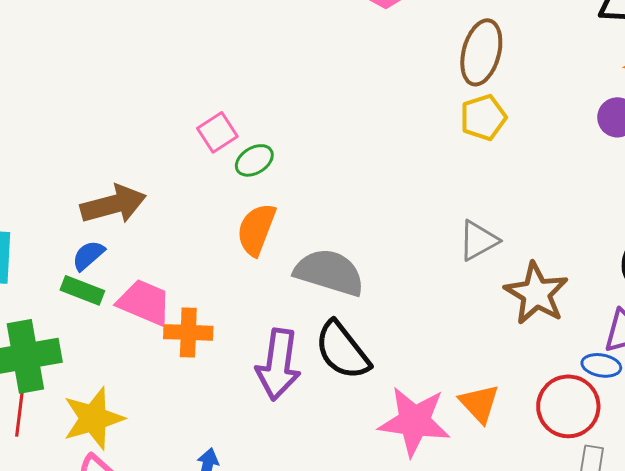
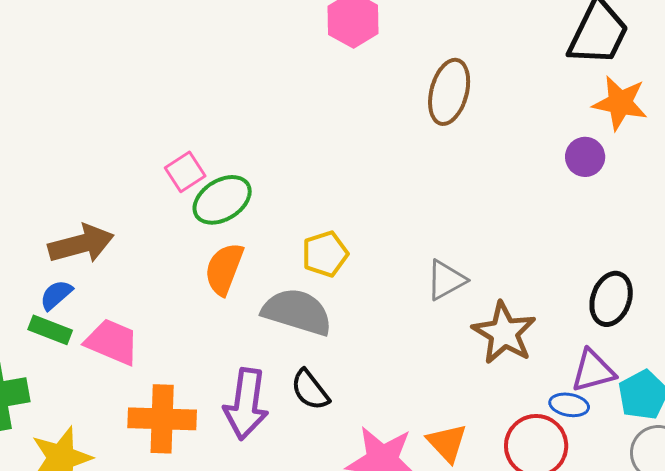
yellow pentagon: (483, 117) -> (325, 254), moved
green ellipse: (254, 160) -> (222, 200), size x1.5
orange cross: (188, 332) -> (162, 419), moved, size x1.4
black semicircle: (342, 350) -> (310, 390), size x0.7

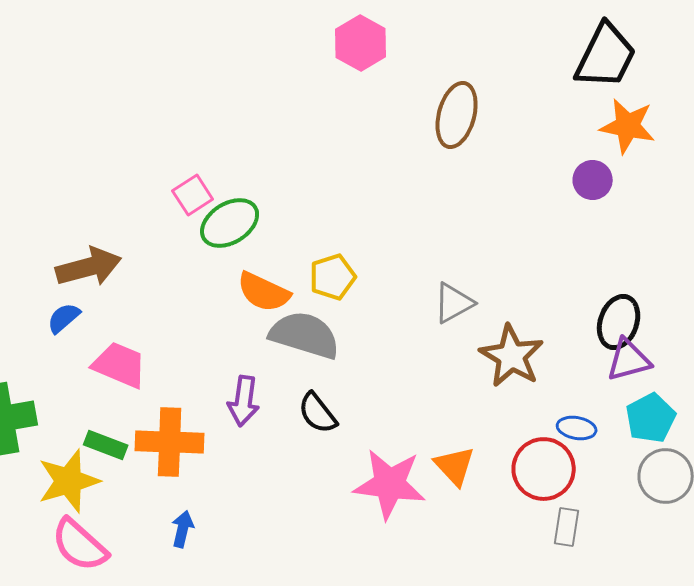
orange semicircle: (224, 269) -> (264, 292), moved, turned -86
green rectangle: (50, 330) -> (106, 445), moved
purple triangle: (593, 371) -> (629, 360), moved
purple arrow: (246, 404) -> (244, 401), moved, size x0.7

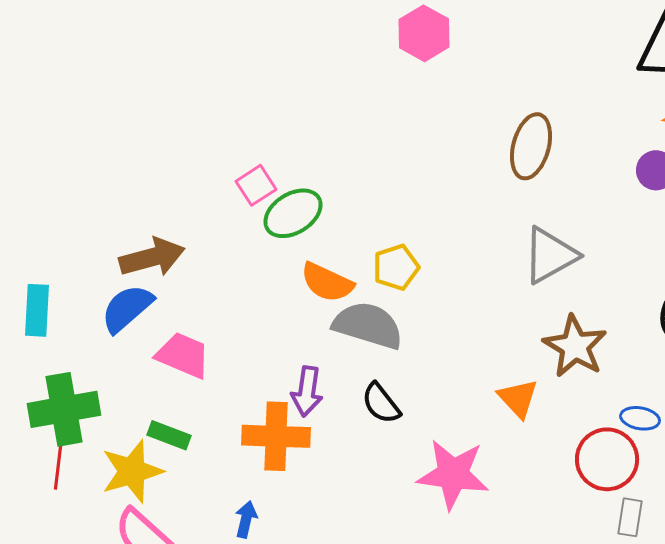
brown ellipse: (457, 115) -> (531, 146), moved
gray triangle: (454, 303) -> (550, 255), moved, size x1.4
blue semicircle: (64, 318) -> (127, 308), size x1.6
orange cross: (170, 442) -> (276, 436), moved
orange triangle: (455, 466) -> (518, 398), moved

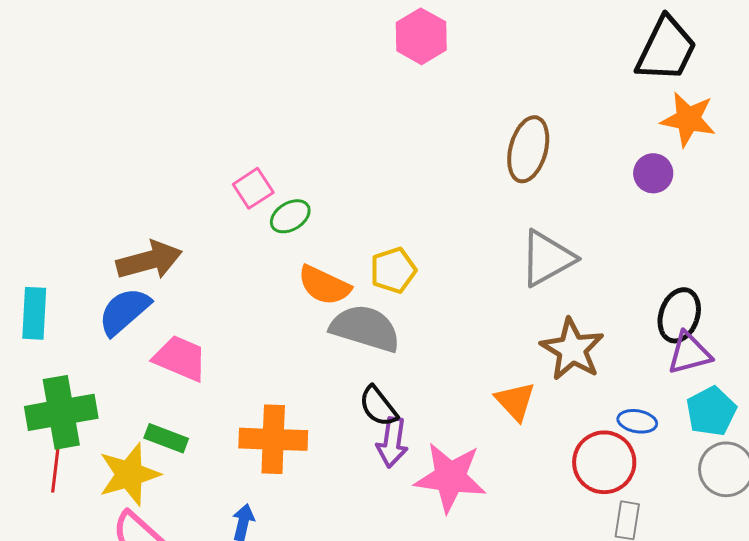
green ellipse: (293, 213) -> (290, 216), size x0.7
purple arrow: (307, 391) -> (392, 442), moved

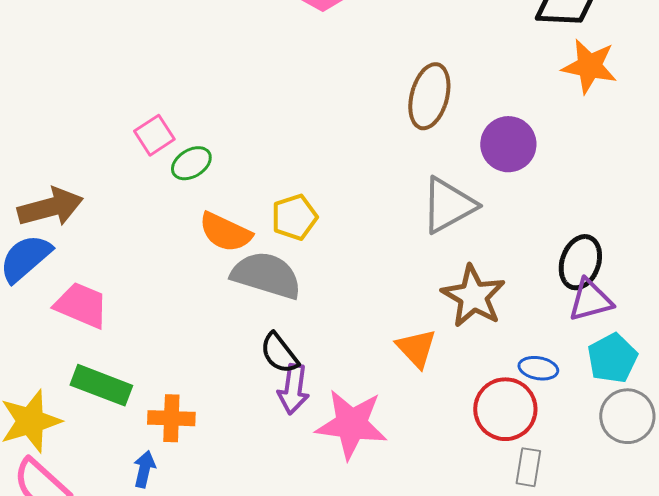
purple circle: (653, 173) -> (508, 144), moved, size x1.4
green rectangle: (166, 438) -> (101, 385), moved, size x1.4
orange cross: (273, 439) -> (171, 418), moved, size x0.7

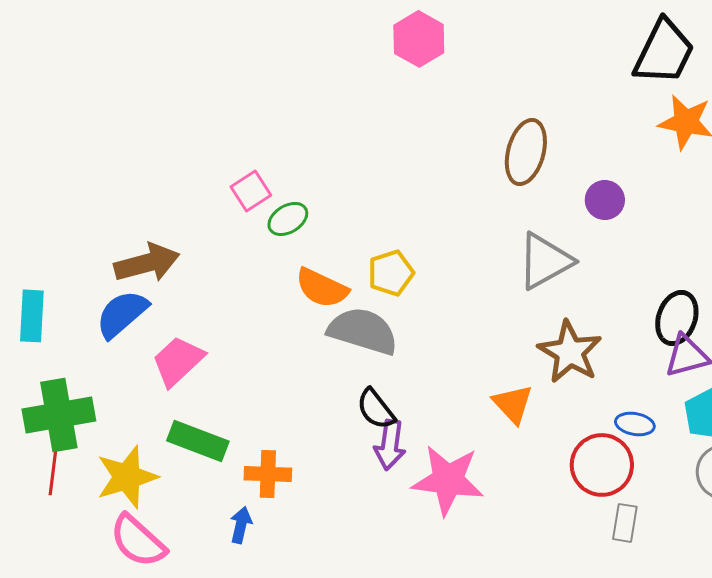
purple circle: (508, 144) -> (605, 200), size x0.7
pink trapezoid: (81, 305) -> (178, 361), turned -66

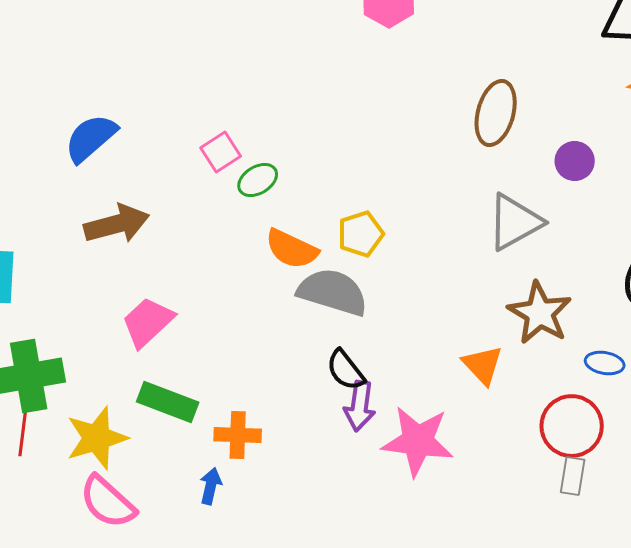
blue semicircle: (122, 314) -> (91, 138), moved
blue ellipse: (635, 424) -> (605, 363), moved
gray rectangle: (625, 523) -> (573, 476), moved

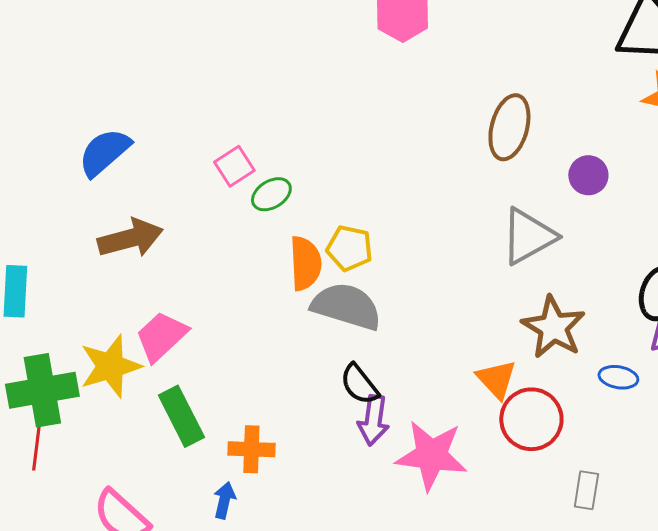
yellow pentagon: (361, 234) -> (349, 248), moved, turned 30
orange semicircle: (292, 249) -> (305, 263), turned -118
green rectangle: (168, 402) -> (181, 416), turned 42
red circle: (572, 426) -> (531, 419), moved
yellow star: (97, 438) -> (110, 366), moved

